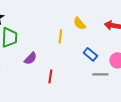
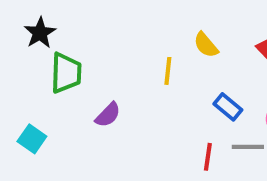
red line: (50, 76) -> (208, 157), moved

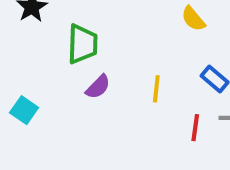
yellow line: (168, 71) -> (156, 89), moved
green trapezoid: (66, 73) -> (82, 44), moved

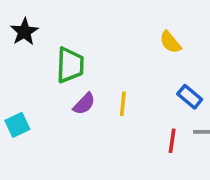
yellow line: (156, 89) -> (123, 104), moved
cyan square: (24, 110) -> (17, 125), turned 30

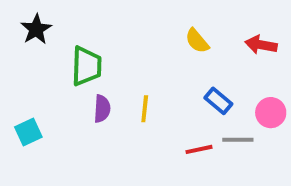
purple semicircle: (84, 104) -> (102, 109), turned -40
red line: (172, 141) -> (199, 149), turned 70

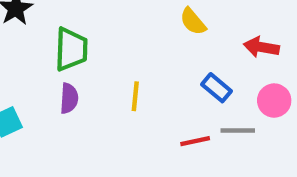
red arrow: (261, 45) -> (261, 47), moved
purple semicircle: (102, 109) -> (69, 98), moved

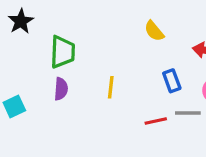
blue rectangle: (216, 88) -> (172, 81), turned 30

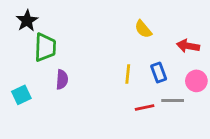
green trapezoid: (63, 52) -> (45, 47), moved
yellow line: (111, 87) -> (128, 74), moved

